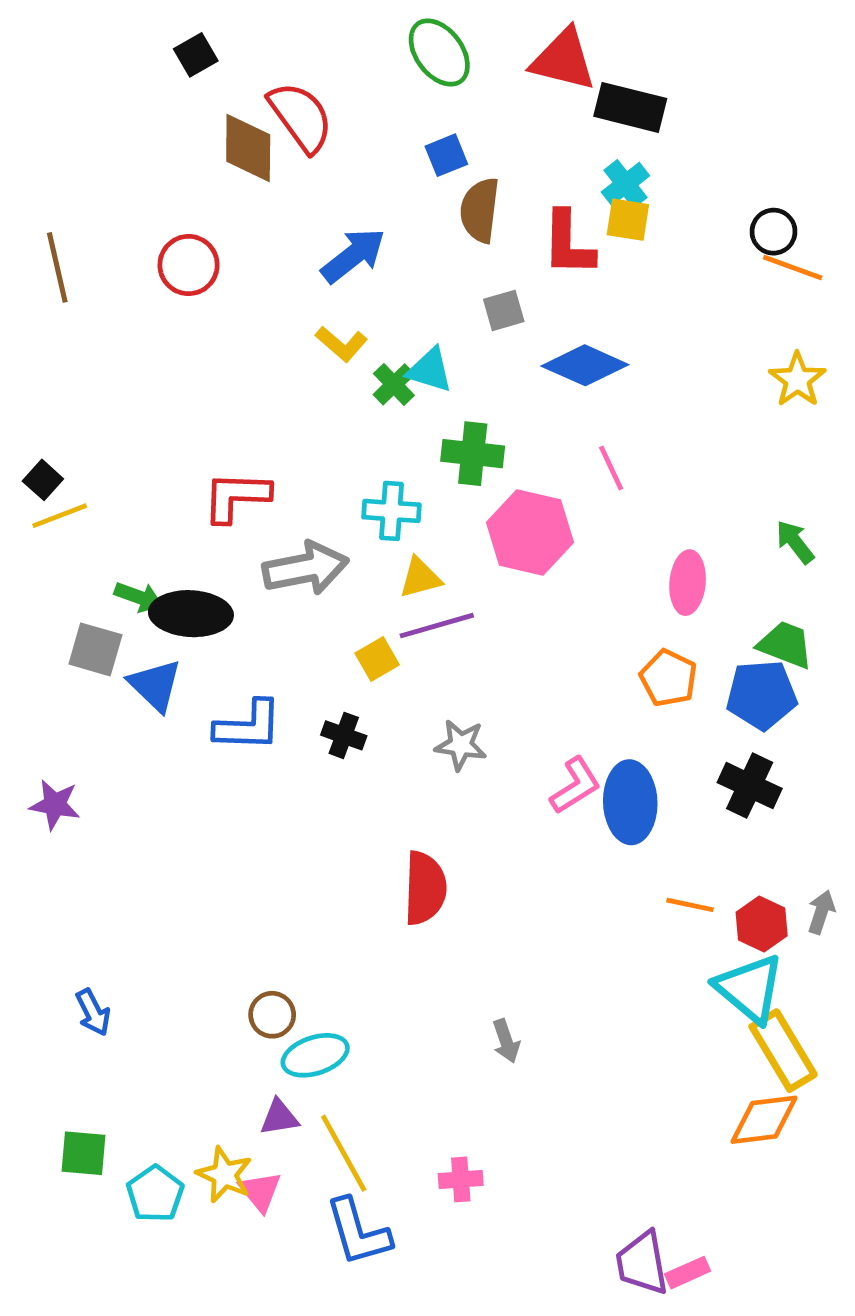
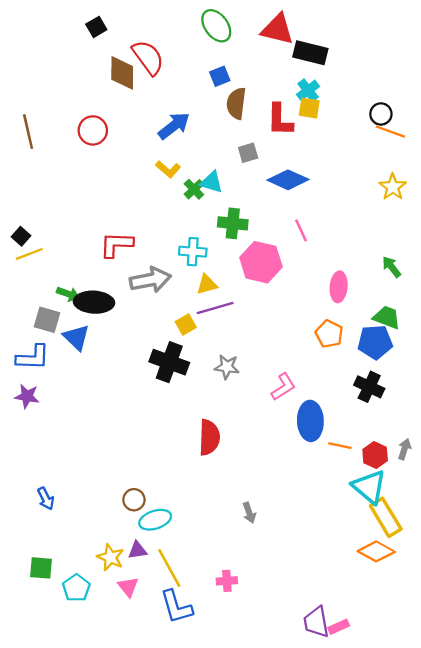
blue L-shape: (248, 726) -> (33, 357), moved
black cross: (344, 735) -> (169, 362), size x1.8
blue ellipse: (630, 802) -> (310, 421), moved
orange diamond: (764, 1120) -> (376, 551), turned 36
yellow star: (224, 1175) -> (110, 557), moved

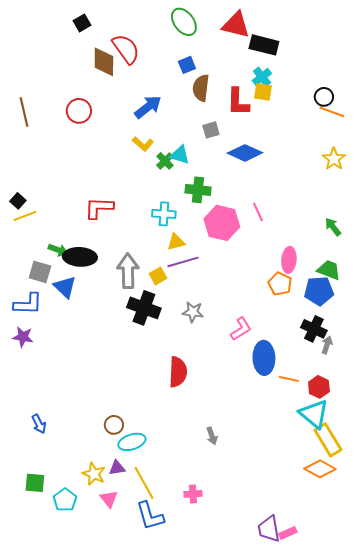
pink line: (301, 230) -> (258, 212), moved
gray arrow: (150, 280) -> (128, 271), moved, turned -80
pink ellipse: (339, 287) -> (289, 260), moved
gray arrow: (404, 449) -> (327, 345), moved

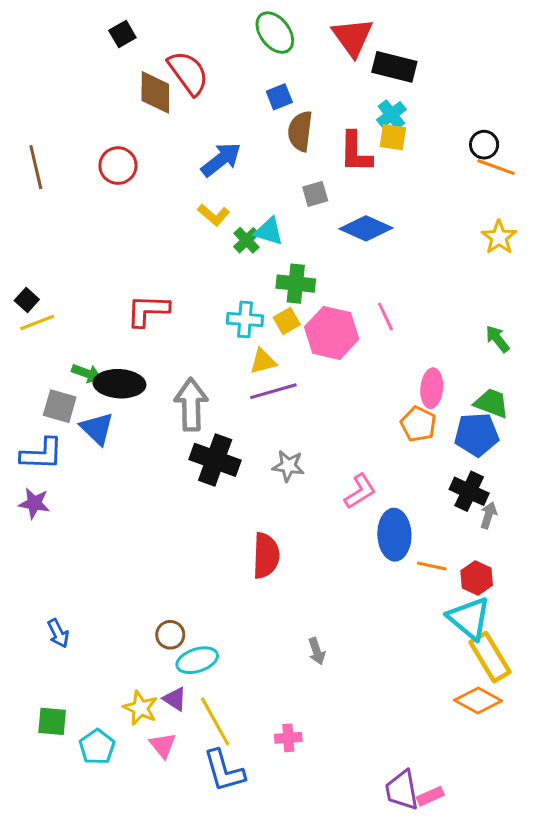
red triangle: (236, 25) -> (353, 37), turned 40
yellow square: (158, 276) -> (287, 321), moved
purple triangle: (117, 468) -> (175, 699), turned 42

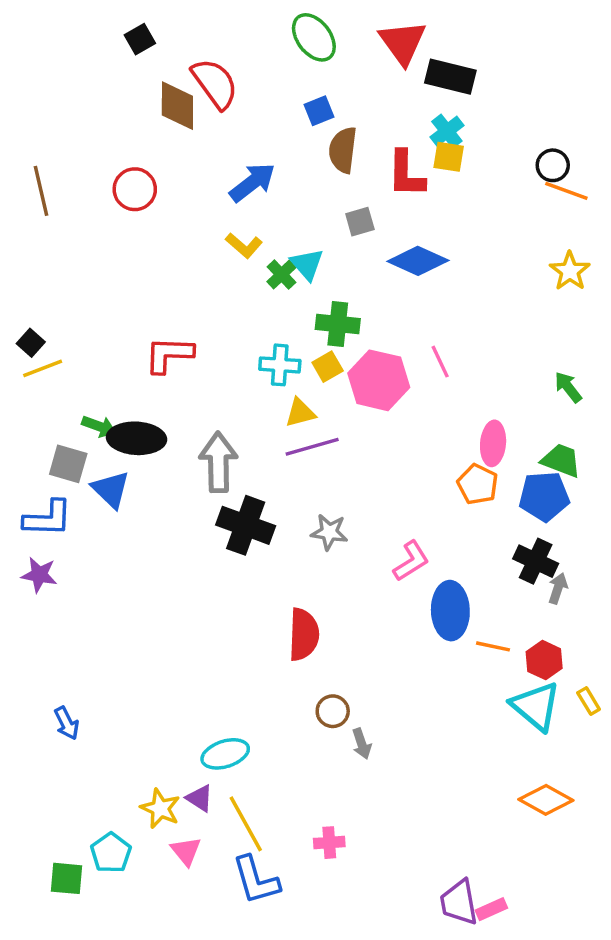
cyan triangle: (269, 231) -> (307, 264), turned 32
brown circle: (170, 635) -> (333, 711), moved
yellow rectangle: (490, 657) -> (589, 701), moved, size x0.5
green square: (52, 721) -> (67, 878), moved

